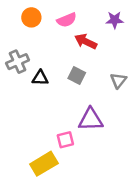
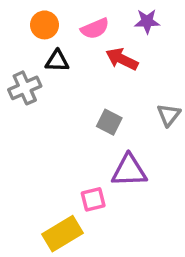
purple star: (115, 20) -> (147, 21), moved
gray square: (77, 75) -> (109, 122), moved
black triangle: (40, 78) -> (57, 61), moved

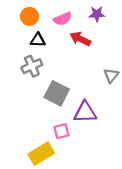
gray cross: (25, 88) -> (32, 66), moved
gray square: (109, 122) -> (57, 93), moved, size x1.5

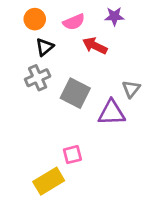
black triangle: (38, 40) -> (45, 47), turned -42
gray square: (57, 93) -> (75, 93), moved
purple triangle: (85, 112) -> (112, 113), moved

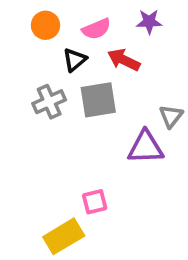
black triangle: (45, 47) -> (75, 60), moved
gray square: (75, 93) -> (98, 100), moved, turned -36

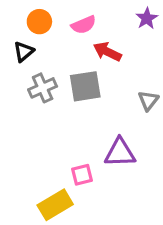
purple star: (149, 22) -> (147, 18), moved, turned -30
black triangle: (75, 60) -> (24, 52), moved
purple triangle: (146, 147) -> (120, 153), moved

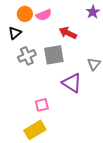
pink semicircle: (84, 25) -> (44, 15), moved
purple triangle: (120, 153) -> (72, 83), moved, turned 35
pink square: (82, 175) -> (42, 105), moved

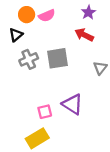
purple star: (93, 12) -> (88, 12), moved
red arrow: (68, 33) -> (84, 35), moved
purple triangle: (72, 83) -> (72, 104), moved

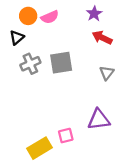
red arrow: (84, 35) -> (102, 38), moved
purple triangle: (72, 104) -> (99, 120), moved, turned -40
pink square: (45, 112) -> (66, 136), moved

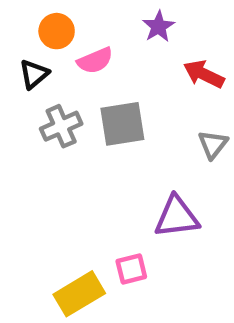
purple star: (94, 14) -> (159, 27), moved
pink semicircle: (50, 17) -> (95, 61), moved
purple triangle: (99, 120) -> (177, 217), moved

